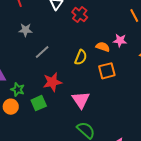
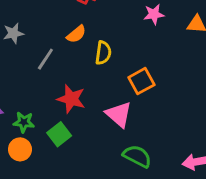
orange semicircle: (103, 47) -> (76, 34), moved, turned 136
orange square: (107, 71) -> (141, 81), moved
red star: (52, 82) -> (71, 99), turned -30

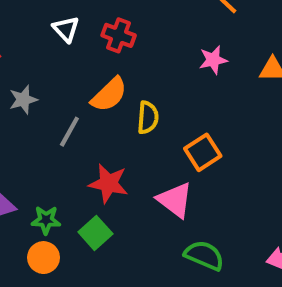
orange semicircle: (76, 34) -> (109, 95), size x1.4

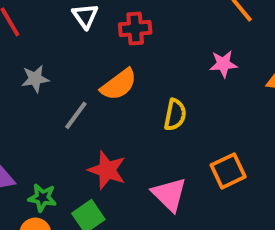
red cross: (119, 35) -> (135, 29), turned -32
yellow semicircle: (148, 118) -> (175, 115), moved
orange square: (203, 152) -> (228, 171), moved

